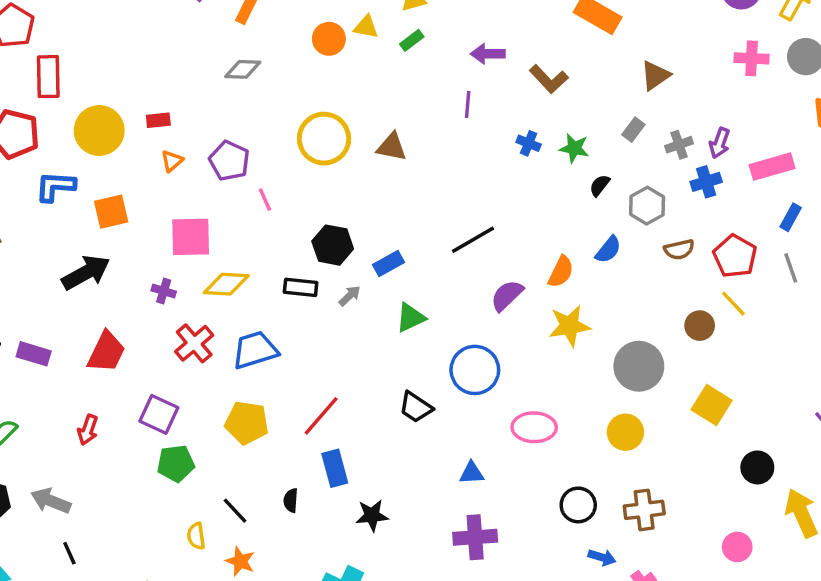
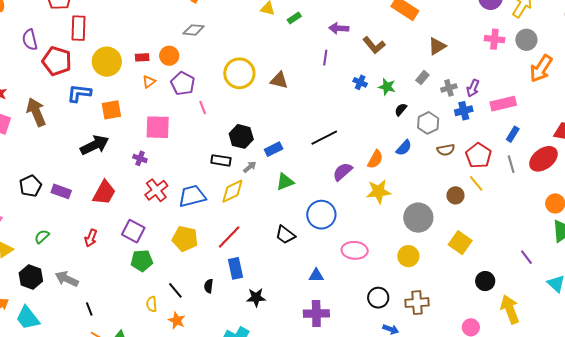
orange circle: (329, 39) -> (169, 56), moved
yellow diamond: (226, 284) -> (232, 191), moved, turned -32
black line: (69, 553) -> (89, 309), moved

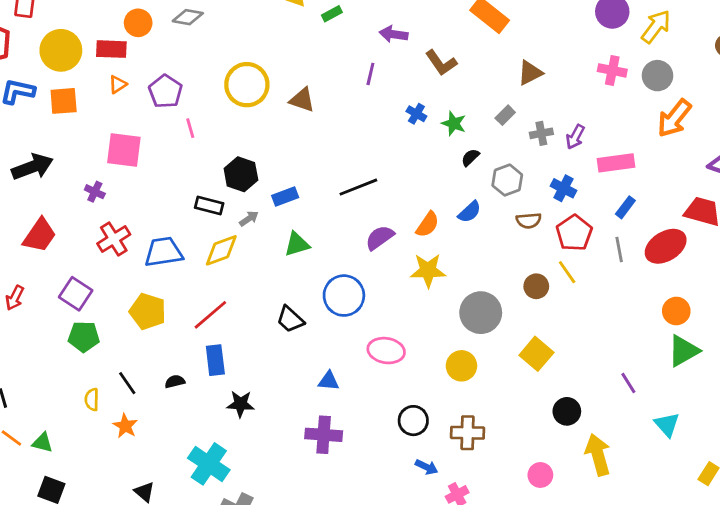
orange circle: (169, 56) -> (138, 23), moved
red rectangle: (142, 57) -> (111, 49), size x1.5
orange square: (111, 110) -> (64, 101), moved
blue cross: (464, 111) -> (563, 188), moved, turned 36
black semicircle: (209, 286) -> (175, 381), turned 64

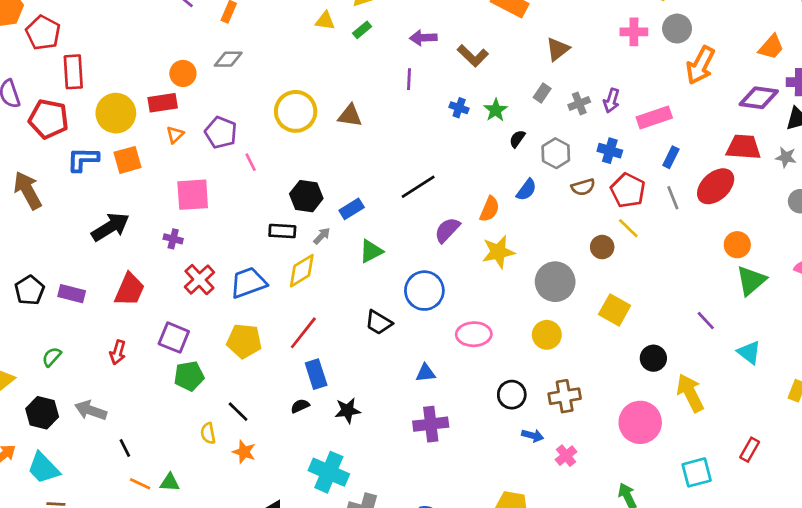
green star: (454, 123) -> (496, 110), turned 30
black semicircle: (175, 381) -> (300, 406), moved
pink circle: (540, 475) -> (640, 422), size x1.8

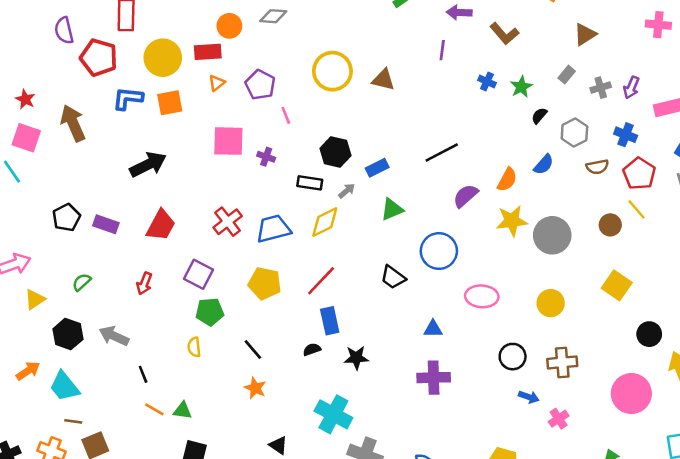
purple cross: (173, 239) -> (266, 157), moved
gray circle: (555, 282) -> (552, 235), moved
yellow semicircle: (208, 433) -> (194, 347), moved

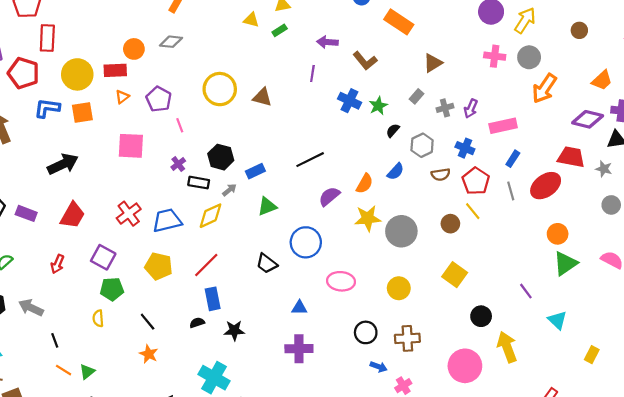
blue cross: (487, 81) -> (349, 101), size x1.5
purple cross: (266, 157) -> (178, 164), moved, turned 32
green triangle: (183, 411) -> (87, 372), turned -49

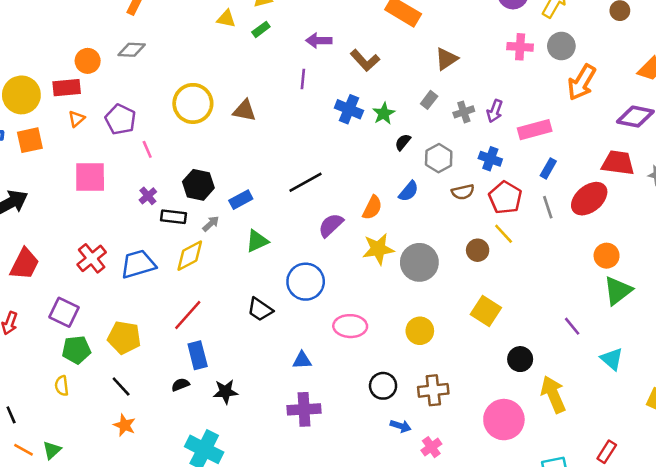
yellow pentagon: (159, 266) -> (124, 337), moved

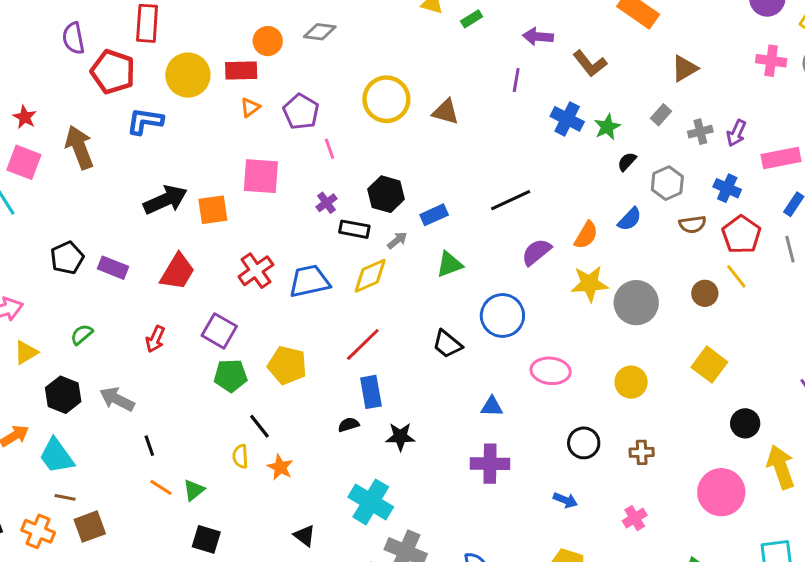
orange square: (30, 140) -> (213, 210), moved
yellow semicircle: (62, 386) -> (240, 456), moved
black line: (121, 386) -> (259, 426), moved
brown cross: (433, 390) -> (642, 452), size x0.7
blue arrow: (401, 426) -> (565, 500), moved

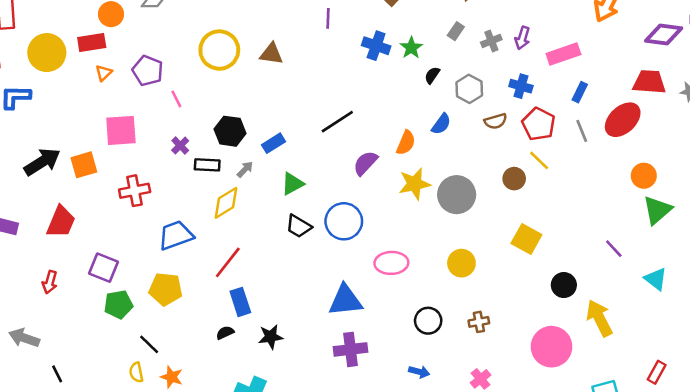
red cross: (256, 271) -> (135, 191), moved, turned 32
blue trapezoid: (309, 281) -> (176, 235), moved
black trapezoid: (447, 344) -> (299, 226), moved
blue triangle: (492, 407) -> (345, 300), size x1.8

